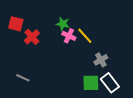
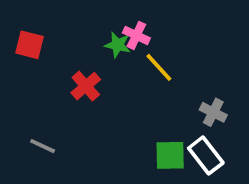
pink cross: (69, 36) -> (136, 35), moved
red cross: (32, 37) -> (86, 86), moved
gray cross: (101, 60) -> (213, 112), moved, turned -32

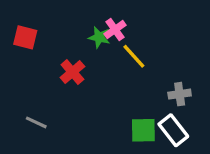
pink cross: (136, 35) -> (115, 29), turned 30
gray cross: (213, 112) -> (180, 94), turned -35

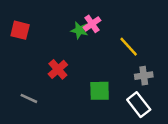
yellow line: (134, 56) -> (129, 47), moved
red cross: (72, 72) -> (58, 69), moved
green square: (143, 130) -> (100, 91), moved

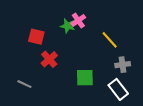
red square: (20, 30) -> (36, 37), moved

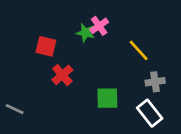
gray line: (24, 84) -> (15, 109), moved

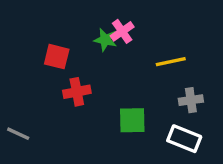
yellow line: (139, 50) -> (171, 62), turned -60
red cross: (62, 75) -> (77, 92), turned 30
white rectangle: (150, 113) -> (184, 139), turned -30

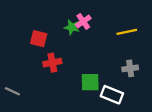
yellow line: (171, 62) -> (127, 32), moved
white rectangle: (184, 139) -> (112, 95), moved

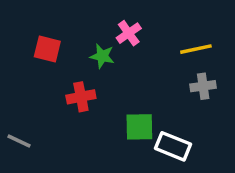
green star: (72, 27) -> (102, 56), moved
red square: (39, 39) -> (47, 49), moved
gray cross: (130, 68) -> (203, 86), moved

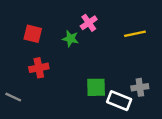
gray cross: (203, 86) -> (140, 87), moved
red cross: (81, 97) -> (39, 68), moved

